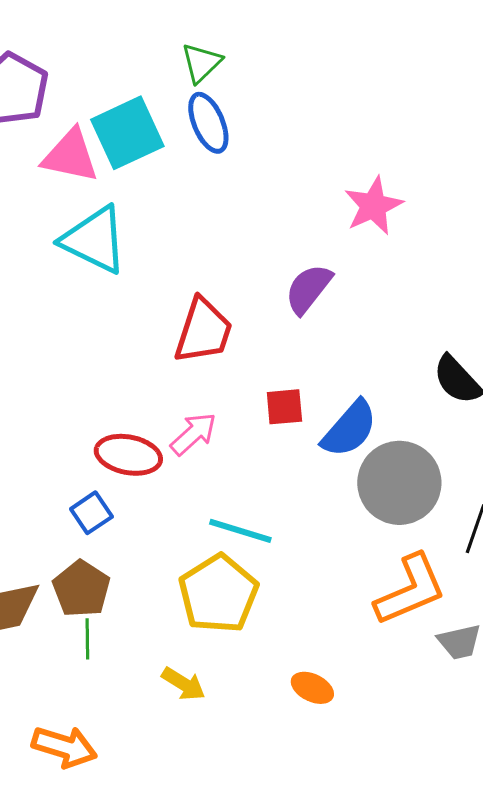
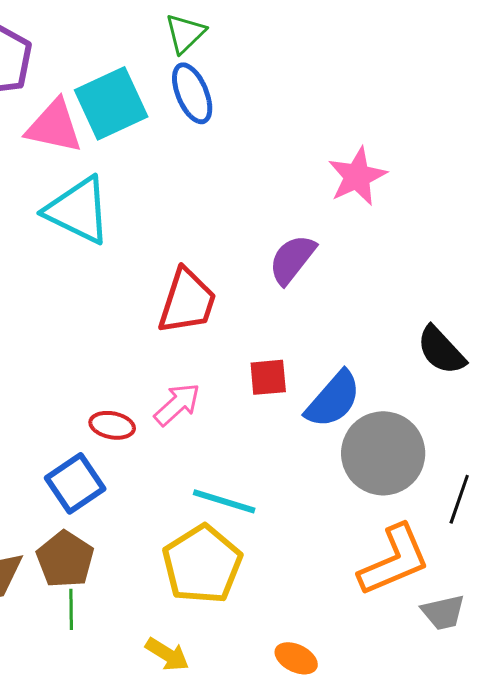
red ellipse: (128, 455) -> (112, 425), size x0.7
blue square: (91, 513) -> (75, 483), size x1.4

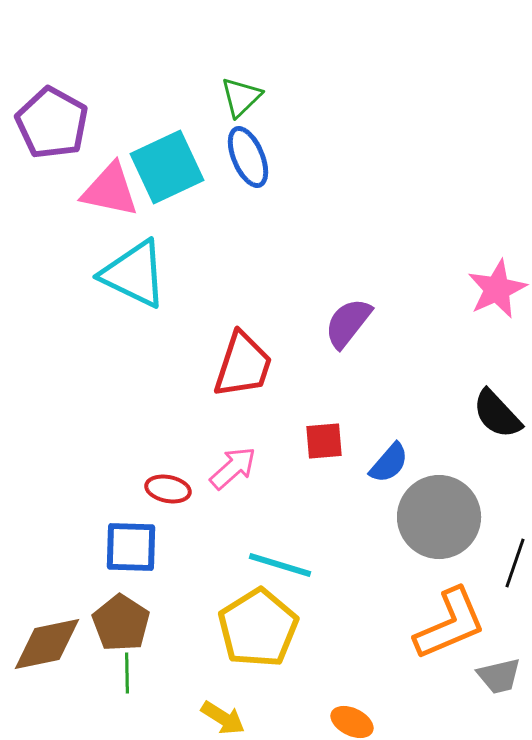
pink star: (357, 176) -> (497, 289), moved
blue semicircle: (333, 399) -> (389, 463), size x0.7
blue square: (75, 483) -> (131, 547), turned 36

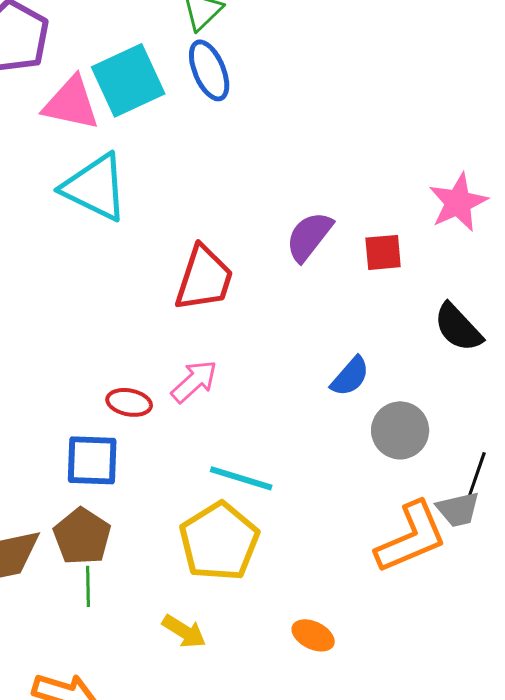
red square: (324, 441) -> (383, 252), moved
gray circle: (439, 517) -> (400, 430), size x0.7
gray trapezoid: (499, 676) -> (458, 509), moved

